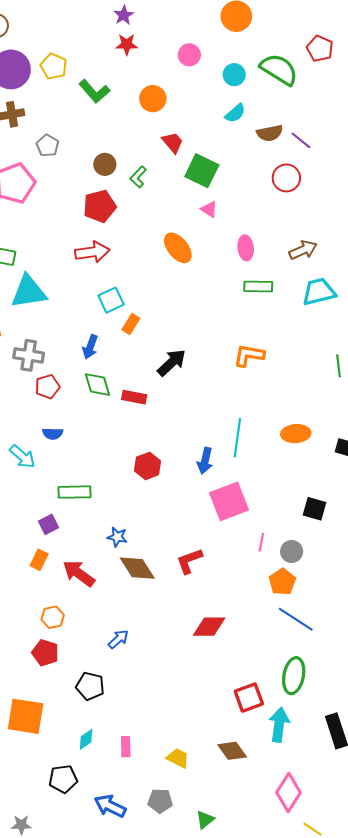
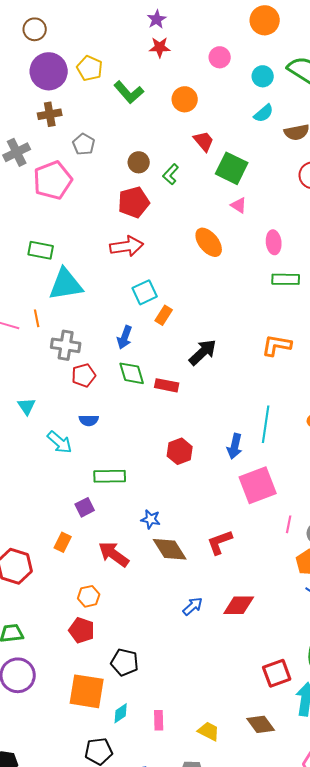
orange rectangle: (39, 560) -> (63, 542), moved
blue arrow: (118, 639) -> (193, 606), moved
orange square: (26, 716) -> (87, 691), moved

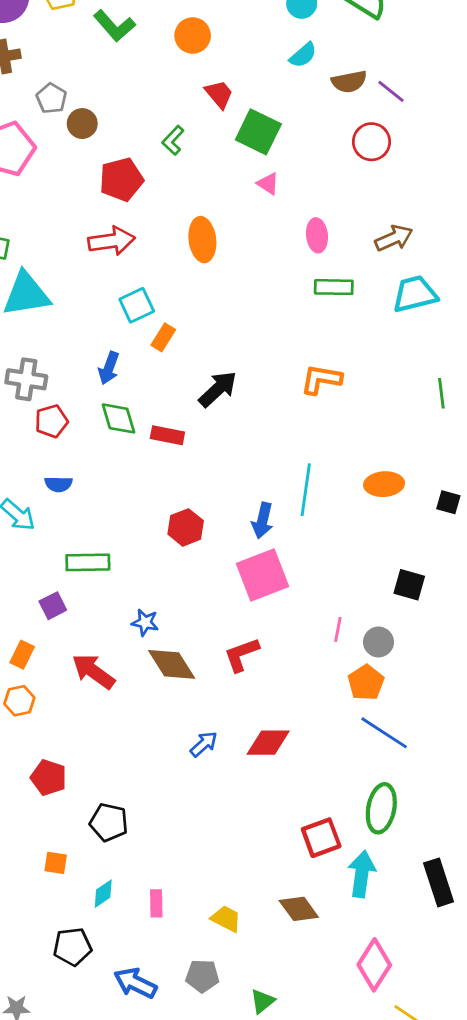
brown circle: (139, 162) -> (82, 124), moved
orange ellipse: (209, 242) -> (202, 240), moved, turned 32
pink square: (258, 485) -> (262, 575), moved
orange hexagon: (89, 596) -> (19, 701), moved
orange square: (87, 691) -> (56, 863), size x0.5

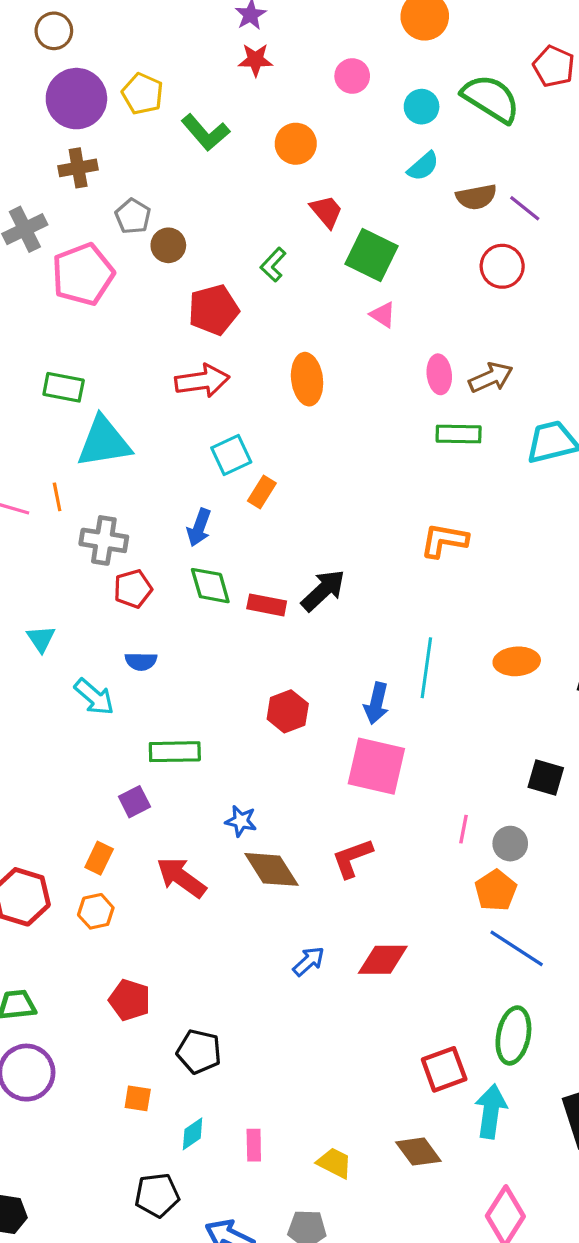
brown arrow: (394, 238) -> (491, 378), moved
black arrow: (218, 389) -> (323, 590), moved
pink square: (262, 575) -> (376, 766), turned 34

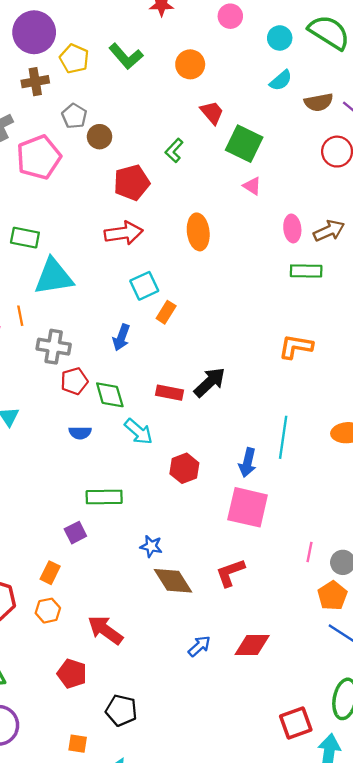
yellow pentagon: (143, 94) -> (74, 59), moved
green diamond: (210, 586) -> (110, 395), moved
cyan arrow: (94, 697) -> (139, 432), moved
red arrow: (181, 877) -> (105, 630), moved

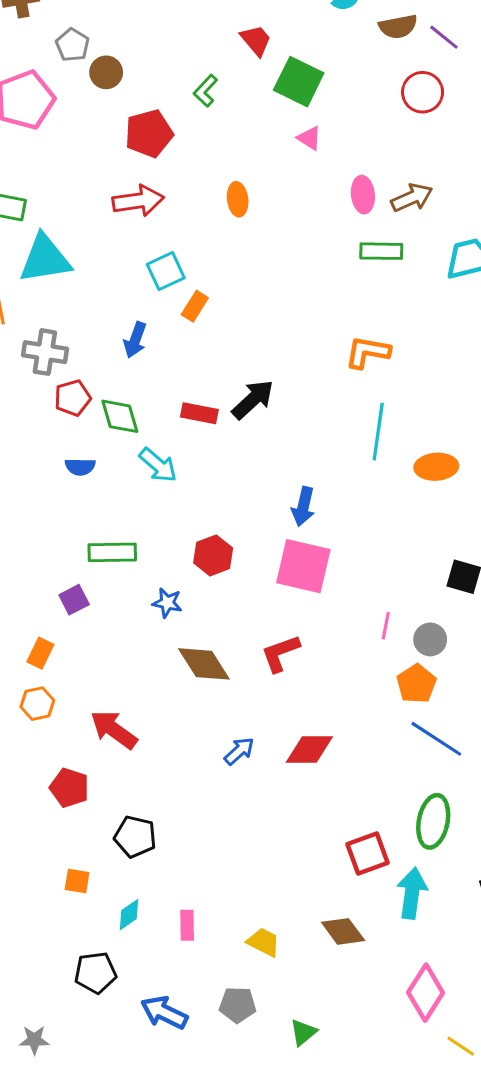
orange ellipse: (198, 232) -> (238, 199), size x0.7
cyan line: (283, 437) -> (378, 432), moved
red hexagon: (184, 468) -> (213, 555), moved
blue star: (151, 546) -> (167, 603), moved

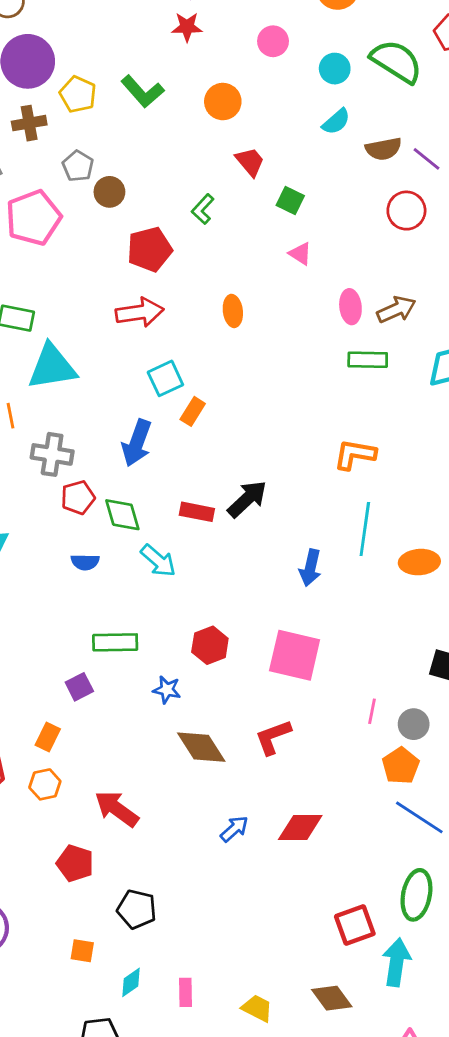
green square: (299, 82) -> (290, 201), size x0.6
blue arrow: (135, 340) -> (137, 443), size x1.4
blue arrow: (303, 506) -> (310, 568), moved

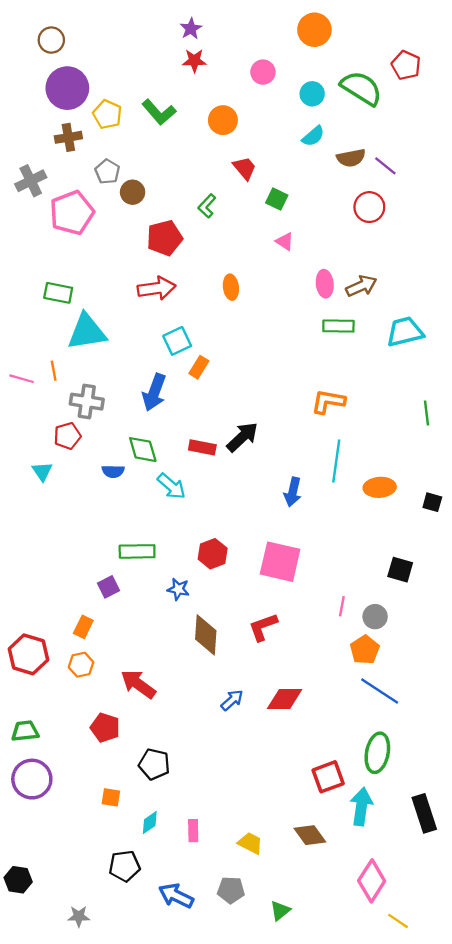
red pentagon: (78, 497) -> (67, 436), moved
blue semicircle: (85, 562) -> (113, 471), moved
brown diamond: (201, 747) -> (206, 635), turned 36

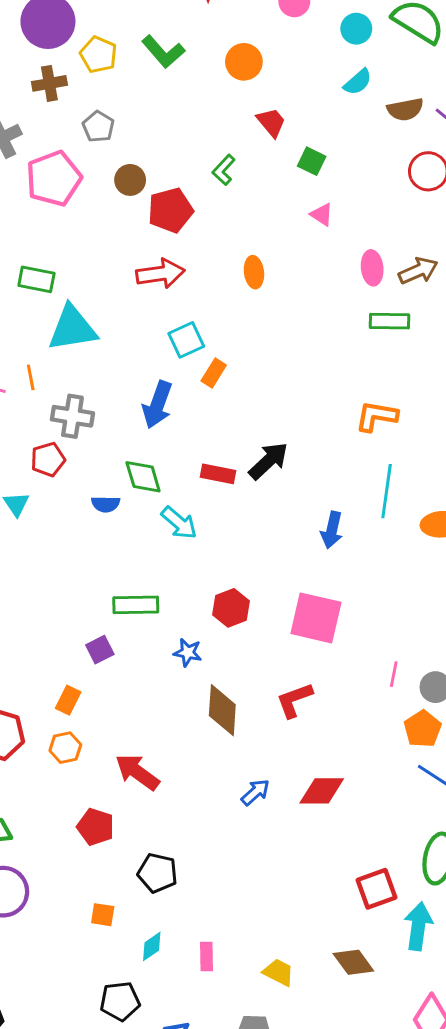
brown circle: (133, 192) -> (130, 180), moved

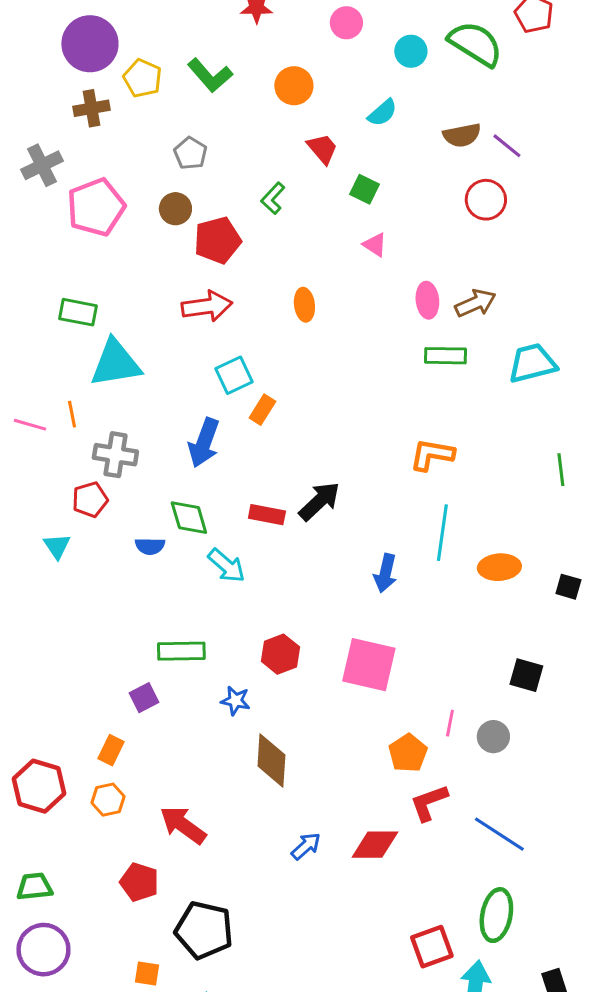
cyan semicircle: (358, 82) -> (382, 113), moved
gray pentagon: (98, 127) -> (190, 153), moved
red L-shape: (294, 700) -> (429, 803), moved
orange pentagon: (423, 729) -> (408, 753), moved
black pentagon: (157, 873) -> (204, 930), size x1.4

